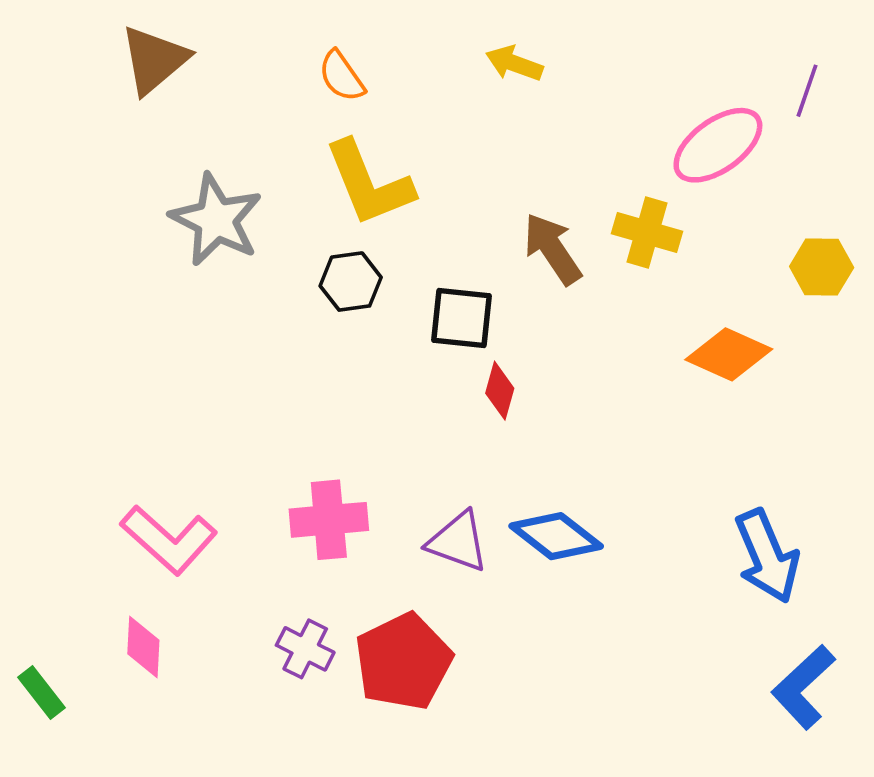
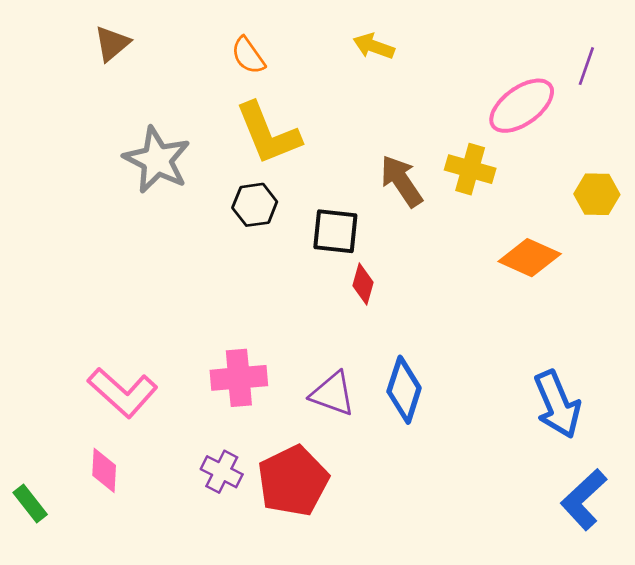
brown triangle: (154, 60) -> (112, 44), size x0.7
blue diamond: (556, 536) -> (404, 390), turned 70

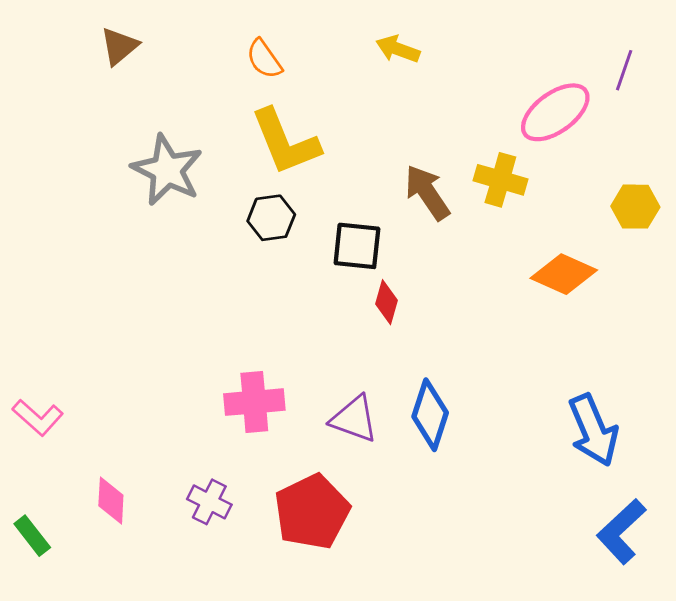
pink L-shape: (123, 392) -> (38, 417), moved, size x0.7
purple cross: (222, 472) -> (209, 502), moved

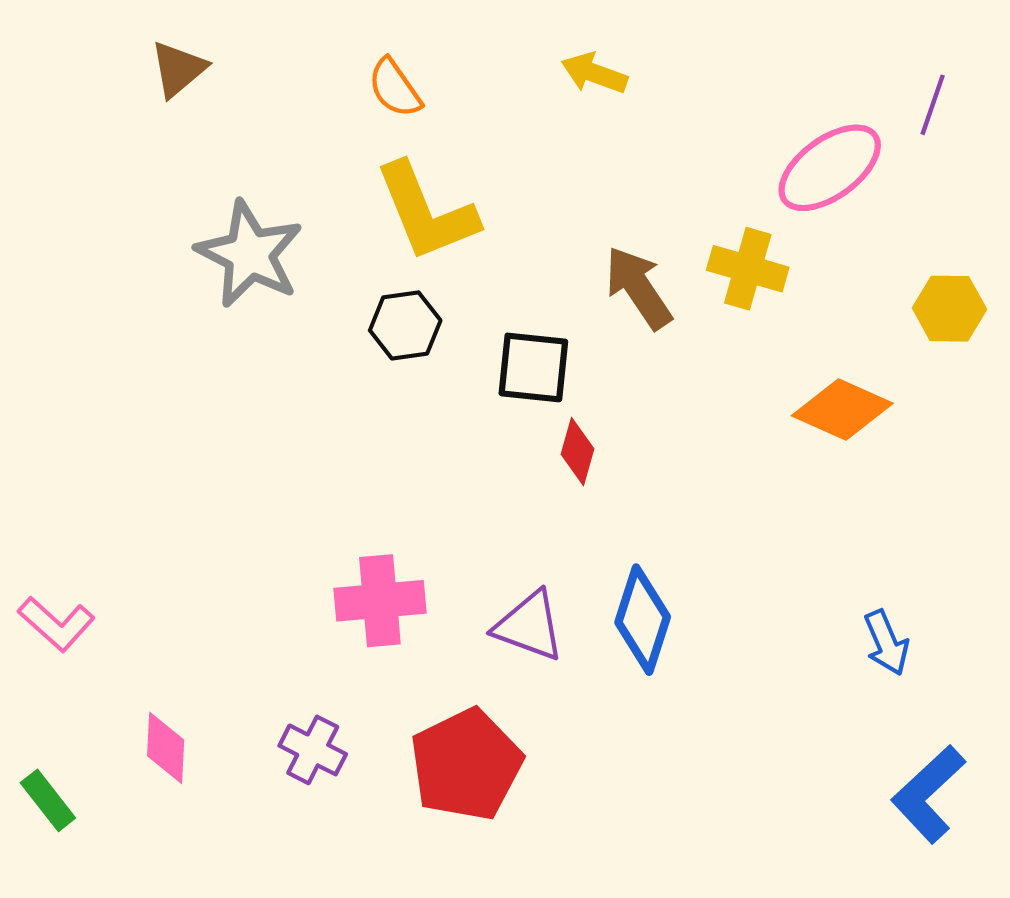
blue arrow: (593, 430) -> (886, 643), size x0.6

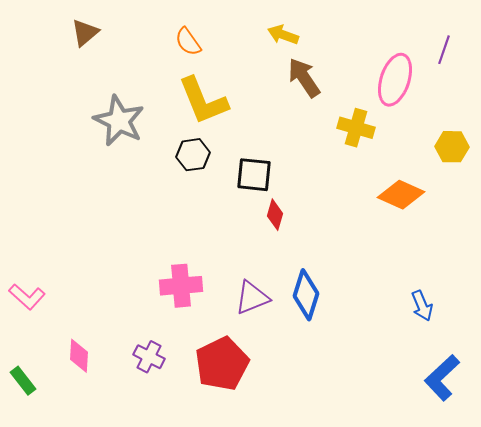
pink ellipse: (830, 168) -> (395, 80), turned -36
brown arrow: (638, 288) -> (304, 78), moved
purple triangle: (529, 626) -> (252, 298), turned -42

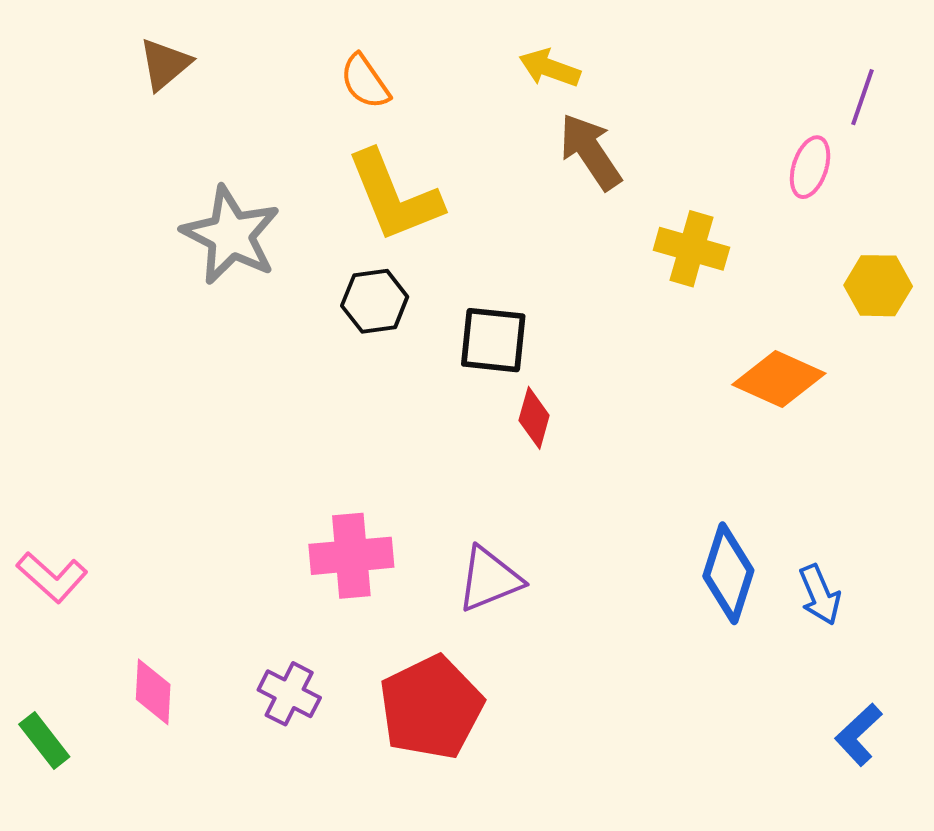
pink ellipse: (395, 80) -> (810, 167), moved, size x0.6
blue diamond: (306, 295) -> (728, 573), moved
blue L-shape: (442, 378) -> (859, 735), size x0.7

